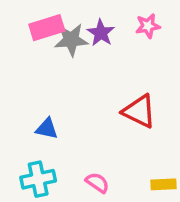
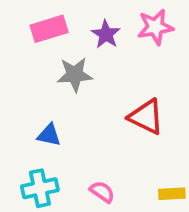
pink star: (148, 26) -> (155, 27), size x1.4
gray star: (71, 40) -> (75, 75), moved

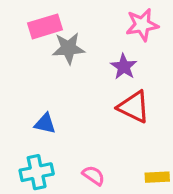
purple star: (106, 34) -> (124, 67), moved
gray star: (75, 75) -> (68, 48), moved

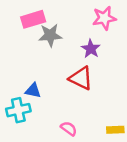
red triangle: (134, 107) -> (81, 78), moved
cyan cross: (37, 172) -> (18, 110), moved

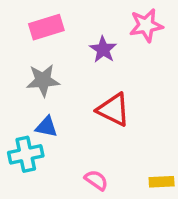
gray star: (50, 35) -> (43, 80), moved
purple star: (91, 49) -> (103, 49), moved

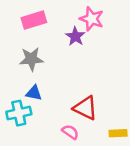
pink star: (146, 25) -> (92, 19), moved, turned 30
red triangle: (113, 110) -> (85, 108), moved

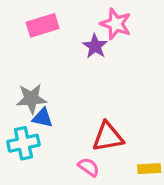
gray star: (31, 59) -> (31, 99), moved
red triangle: (85, 108) -> (108, 137), turned -36

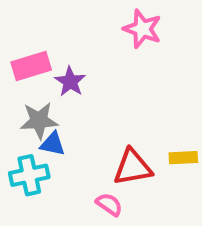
pink rectangle: (43, 25) -> (31, 66), moved
purple star: (95, 46) -> (70, 82), moved
yellow rectangle: (149, 169) -> (183, 158), moved

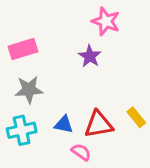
purple star: (70, 82) -> (90, 56), moved
blue triangle: (53, 144) -> (64, 124), moved
yellow rectangle: (183, 158) -> (136, 117), turned 54

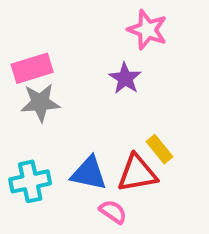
gray star: (29, 90) -> (40, 103), moved
yellow rectangle: (136, 117) -> (159, 149), moved
blue triangle: (64, 124) -> (89, 173), size x1.4

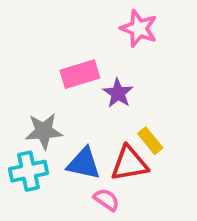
pink rectangle: (32, 68) -> (80, 74), moved
purple star: (125, 78) -> (118, 93), moved
gray star: (40, 103) -> (44, 131), moved

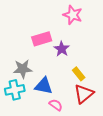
red triangle: (129, 164) -> (84, 94), moved, turned -30

